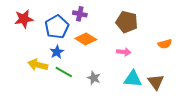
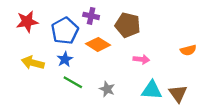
brown pentagon: (127, 22) -> (128, 25), moved
yellow arrow: (38, 65) -> (33, 63), moved

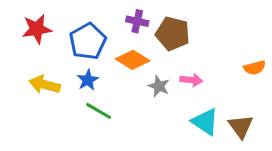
purple cross: (91, 16) -> (137, 21), moved
gray star: (107, 89) -> (159, 86), moved
cyan triangle: (152, 90) -> (205, 122), turned 30

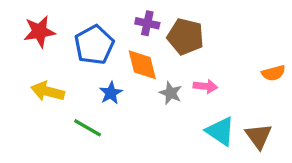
orange diamond: (133, 60) -> (142, 65), turned 44
blue star: (88, 80) -> (111, 93), moved
green line: (99, 111) -> (88, 128), moved

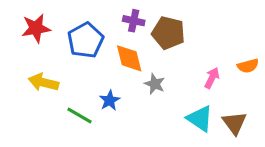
pink arrow: (205, 86) -> (212, 78), moved, turned -70
blue star: (111, 93) -> (110, 100), moved

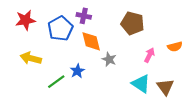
purple cross: (134, 21) -> (84, 16), moved
brown pentagon: (168, 33) -> (132, 23), moved
green line: (80, 115) -> (56, 82), turned -66

